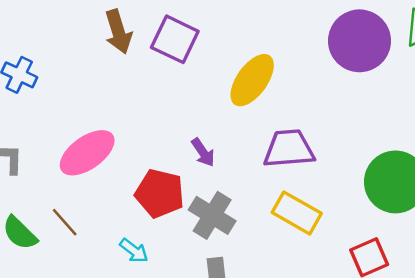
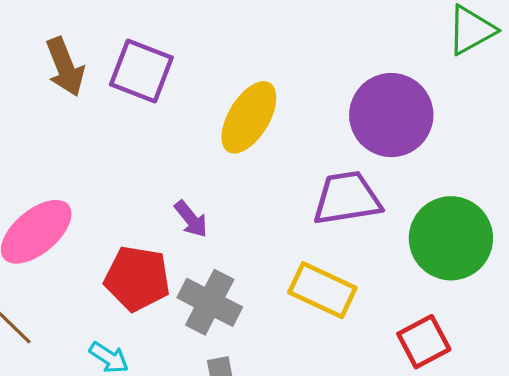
purple circle: (360, 41) -> (391, 115), moved
purple trapezoid: (289, 149) -> (347, 198), moved

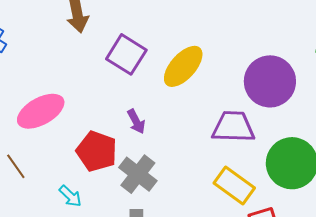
purple square: (141, 71) -> (126, 54), moved
yellow rectangle: (322, 290) -> (234, 186), moved

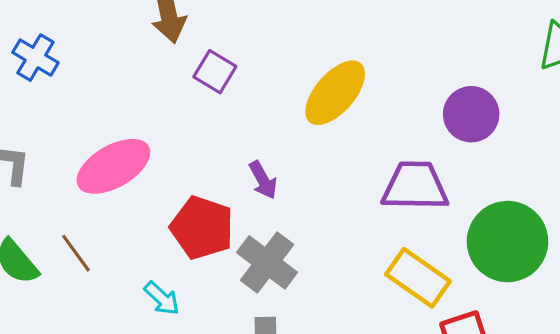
purple square: (126, 54) -> (215, 72), moved, size x0.7
purple circle: (270, 81) -> (471, 114), size x0.7

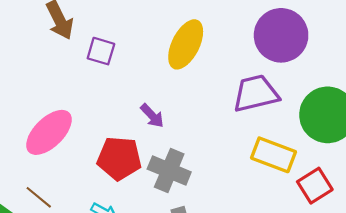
purple circle: (471, 114) -> (281, 35), size x1.4

